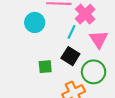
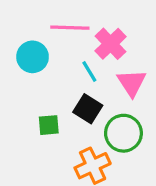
cyan line: (71, 32) -> (89, 71), turned -56

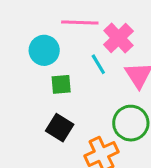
black square: (88, 109) -> (60, 128), moved
green square: (49, 125) -> (61, 84), moved

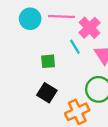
cyan circle: (44, 50) -> (30, 19), moved

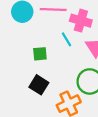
pink cross: (90, 28) -> (81, 21), turned -30

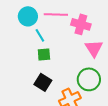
cyan line: (66, 39) -> (40, 35), moved

